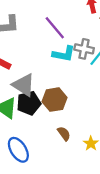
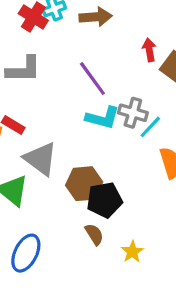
black pentagon: (29, 103) -> (105, 200), moved
blue ellipse: (18, 150) -> (26, 253), turned 55

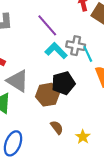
cyan L-shape: (103, 118) -> (56, 51), turned -145
cyan line: (150, 127) -> (88, 54), turned -63
black pentagon: (105, 200) -> (63, 83), moved

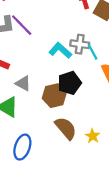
purple line: (47, 25) -> (22, 25), moved
gray triangle: (18, 81) -> (23, 83), size x0.7
brown semicircle: (57, 127) -> (66, 128), size x1.6

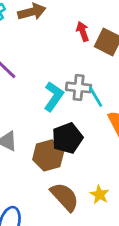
cyan L-shape: (60, 50) -> (54, 97), turned 85
yellow star: (93, 136) -> (100, 195), moved

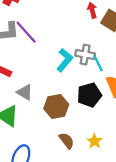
black pentagon: (67, 138) -> (89, 95), moved
brown semicircle: (65, 197) -> (67, 141), size x0.7

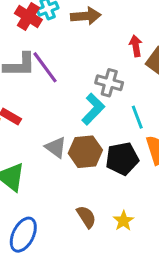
gray cross: (85, 55) -> (109, 83), moved
gray triangle: (25, 92) -> (56, 147), moved
brown hexagon: (56, 106) -> (85, 152), moved

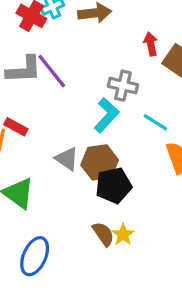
cyan line: (137, 117) -> (155, 122), turned -35
black pentagon: (122, 159) -> (114, 185), moved
yellow star: (123, 221) -> (123, 235), moved

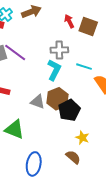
brown semicircle: (103, 234) -> (73, 157), moved

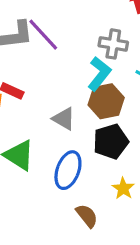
brown hexagon: (57, 99) -> (106, 101), moved
brown semicircle: (73, 157) -> (87, 216), moved
blue ellipse: (34, 164) -> (68, 170), moved

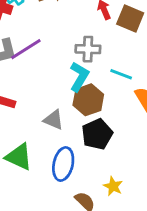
purple line: (43, 35) -> (26, 49), turned -72
yellow star: (123, 188) -> (113, 186), moved

